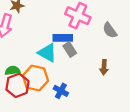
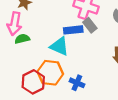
gray rectangle: (70, 49) -> (90, 25), moved
green semicircle: (12, 70) -> (22, 39), moved

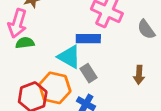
gray rectangle: (90, 25) -> (89, 73), moved

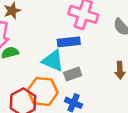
gray rectangle: (89, 73) -> (73, 74), turned -70

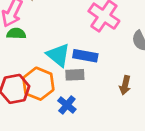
blue rectangle: (69, 42) -> (85, 56), moved

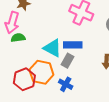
gray rectangle: (75, 75) -> (67, 61), turned -48

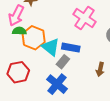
orange hexagon: (41, 72) -> (34, 38), moved
blue cross: (66, 84) -> (57, 84), size x1.5

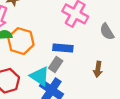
cyan triangle: (51, 47) -> (40, 76), moved

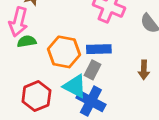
orange hexagon: (21, 41) -> (64, 52), moved

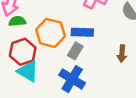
cyan triangle: (75, 86) -> (28, 71), moved
red hexagon: (36, 96) -> (23, 52), moved

